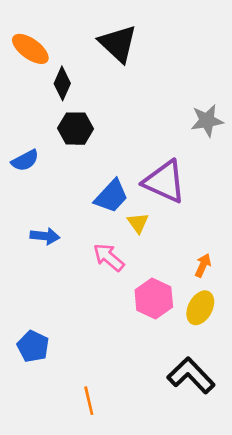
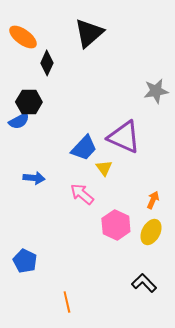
black triangle: (118, 44) -> (89, 33), turned 36
black hexagon: (75, 129) -> (29, 102), moved
black L-shape: (191, 375) -> (144, 283), size x0.7

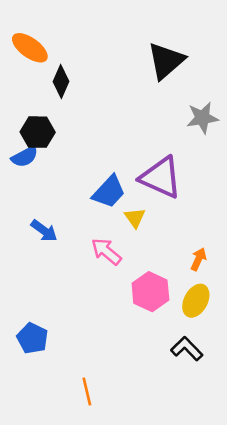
black triangle: (89, 33) -> (166, 61), moved
blue arrow: (34, 178) -> (44, 231), turned 30
black L-shape: (144, 283) -> (187, 349), moved

